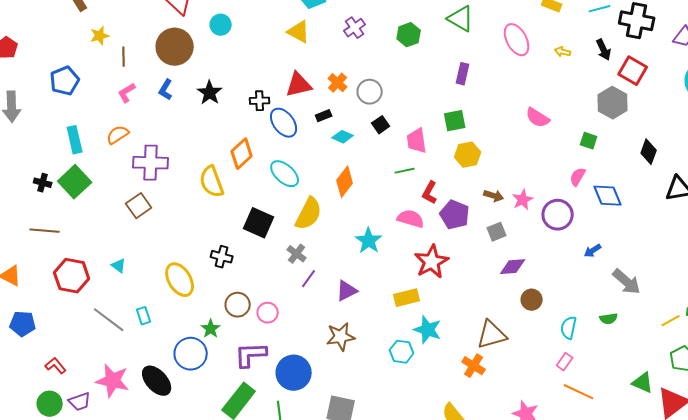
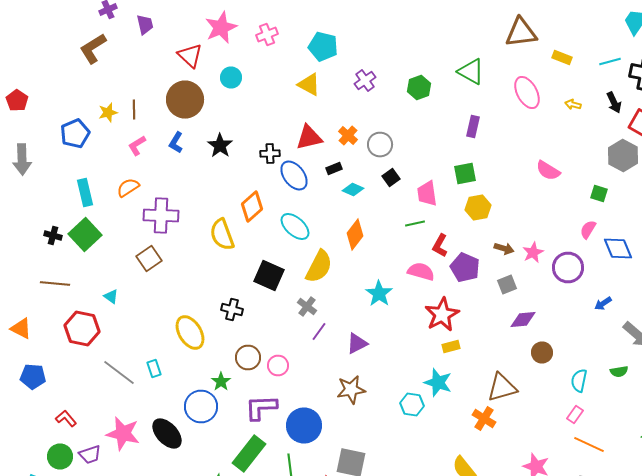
yellow star: (100, 36) -> (108, 112), moved
cyan triangle: (119, 266) -> (111, 296), moved
yellow rectangle: (407, 298) -> (451, 346), moved, size x0.7

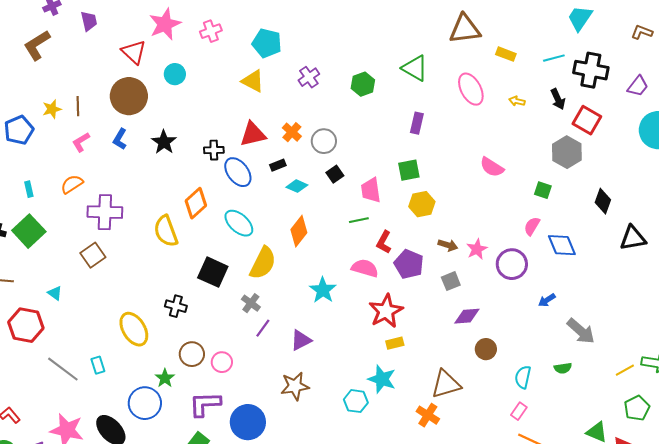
cyan rectangle: (85, 192) -> (29, 189), size x0.6

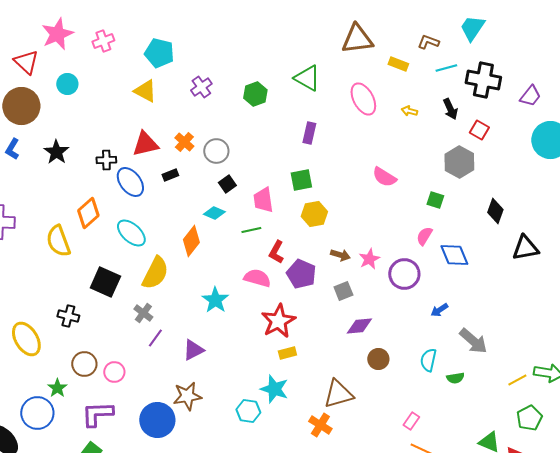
brown L-shape: (642, 32) -> (428, 42), moved
red square: (587, 120) -> (479, 130), size x0.7
cyan diamond: (297, 186) -> (214, 213), moved
cyan semicircle: (523, 377) -> (428, 360), moved
blue circle: (248, 422) -> (157, 420), moved

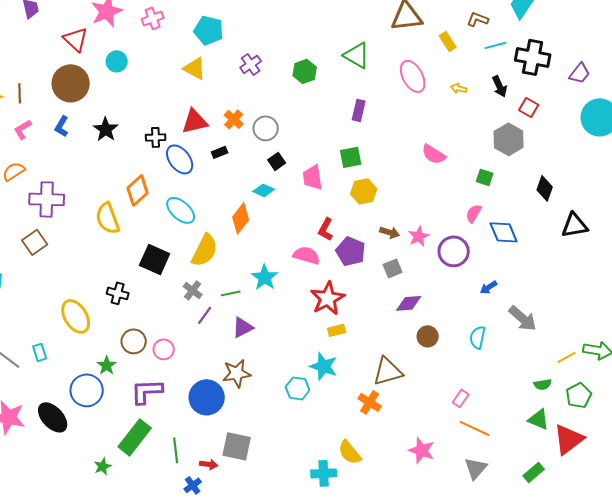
yellow rectangle: (398, 64) -> (448, 41), turned 36
green line: (251, 230) -> (231, 293), moved
green semicircle: (455, 378) -> (543, 384), moved

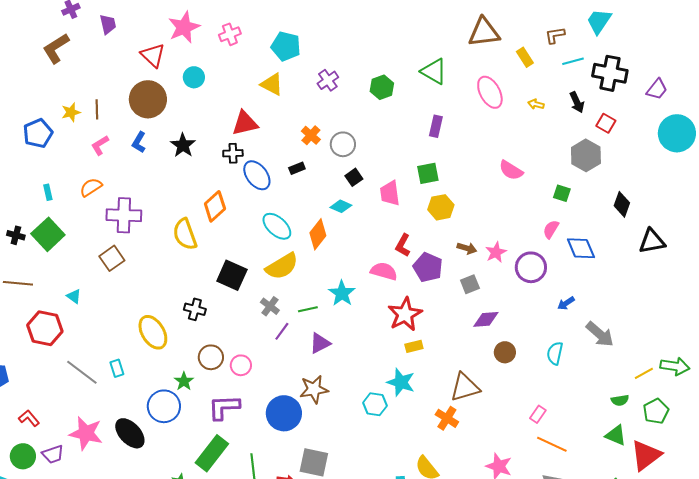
brown L-shape: (478, 19) -> (555, 35), turned -30
red triangle: (195, 121) -> (245, 123), moved
cyan ellipse: (181, 210) -> (277, 226), moved
yellow semicircle: (205, 250) -> (282, 266), turned 32

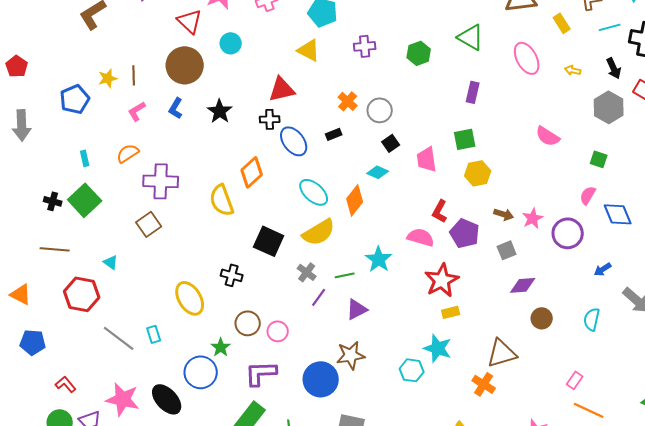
purple cross: (328, 80) -> (365, 46), turned 30
gray hexagon: (586, 155) -> (609, 107), moved

